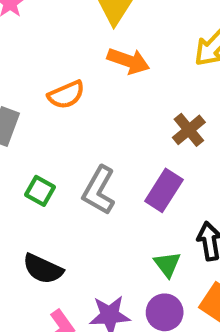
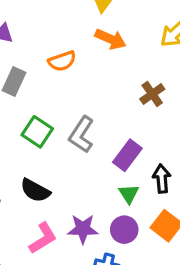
purple rectangle: (164, 190) -> (127, 155), moved
green square: (40, 191) -> (37, 132), size x1.4

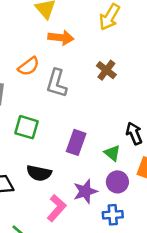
gray L-shape: (81, 135) -> (57, 83), moved
purple rectangle: (127, 155) -> (76, 142), moved

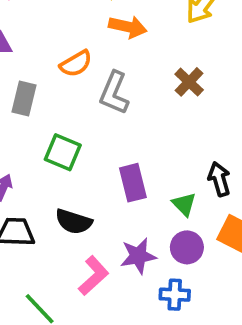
purple rectangle: (76, 142) -> (133, 183), turned -40

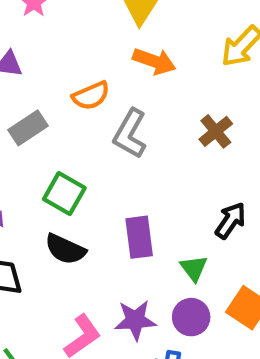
gray rectangle: (24, 99) -> (28, 128), turned 36
black arrow: (219, 179) -> (231, 220), moved, turned 44
black semicircle: (74, 222) -> (65, 249), moved

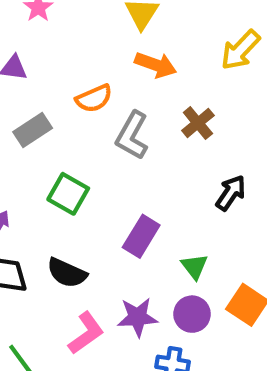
brown cross: (216, 131) -> (198, 123), moved
black arrow: (231, 220) -> (231, 193), moved
purple rectangle: (139, 237) -> (141, 236), turned 39
black semicircle: (65, 249) -> (67, 273), moved

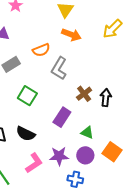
brown cross: (198, 123) -> (84, 94), moved
black arrow: (231, 193) -> (106, 97), turned -30
green triangle: (195, 266) -> (87, 132), turned -32

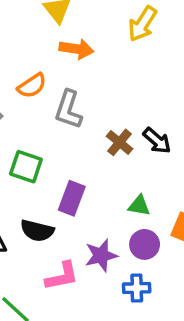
black arrow: (106, 97) -> (157, 141), turned 138
purple rectangle: (62, 117) -> (72, 198), moved
pink L-shape: (34, 163) -> (62, 276), turned 35

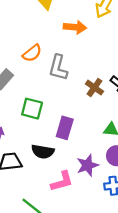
orange arrow: (76, 49) -> (75, 27), moved

